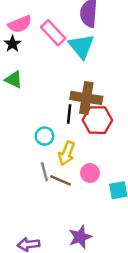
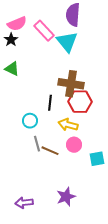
black line: (69, 114) -> (50, 103), moved
cyan circle: (44, 136) -> (30, 121), moved
yellow arrow: (67, 153) -> (68, 125), moved, turned 84

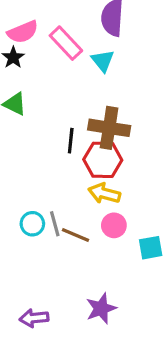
cyan triangle: (67, 42) -> (103, 61), size x0.7
red hexagon: (80, 102) -> (103, 160), moved
black line: (50, 103) -> (71, 141), moved
cyan circle: (30, 121) -> (32, 224), moved

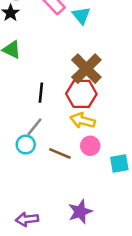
brown cross: (109, 128) -> (86, 69), turned 36
black line: (71, 141) -> (41, 93), moved
gray line: (55, 224) -> (35, 127), moved, turned 54

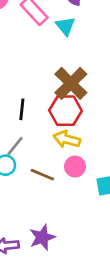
purple star: (80, 212) -> (42, 237), moved

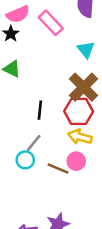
cyan triangle: (65, 26) -> (86, 49), moved
pink circle: (75, 167) -> (76, 161), moved

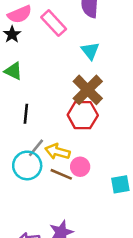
black line: (40, 110) -> (26, 114), moved
yellow arrow: (80, 137) -> (57, 152), moved
cyan circle: (25, 160) -> (27, 165), size x1.5

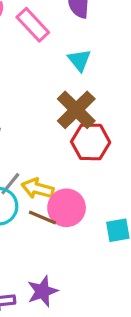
red hexagon: (83, 115) -> (91, 142), moved
pink circle: (80, 167) -> (67, 208), size x1.5

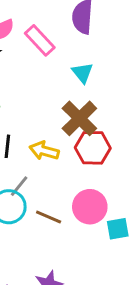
yellow arrow: (38, 189) -> (44, 151), moved
pink circle: (67, 208) -> (90, 207), moved

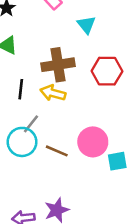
brown cross: (79, 118) -> (58, 65), moved, turned 36
red hexagon: (93, 148) -> (107, 71), moved

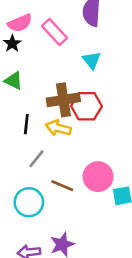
red hexagon: (107, 71) -> (86, 106), moved
cyan circle: (22, 142) -> (29, 202), moved

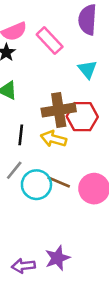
gray line: (37, 159) -> (14, 170), moved
brown line: (62, 186) -> (59, 182), moved
cyan circle: (29, 202) -> (36, 185), moved

